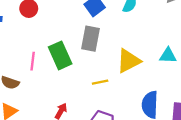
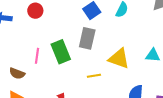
yellow triangle: (129, 61) -> (119, 59), turned 45

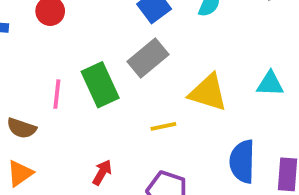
gray rectangle: (87, 38) -> (148, 58), turned 40

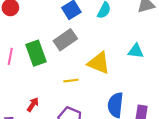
cyan triangle: (270, 84) -> (136, 51), moved

